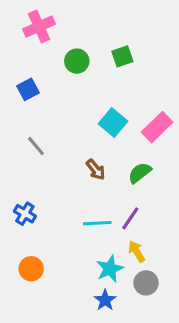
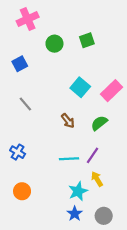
gray circle: (146, 283) -> (104, 216), moved

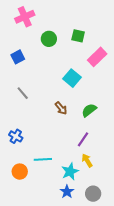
green square: (87, 40) -> (78, 36), turned 32
pink rectangle: (111, 91) -> (97, 57), moved
cyan line: (69, 159) -> (43, 159), moved

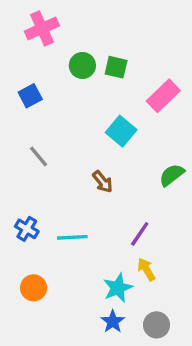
green square: (78, 36) -> (116, 67), moved
green semicircle: (89, 110) -> (172, 175), moved
cyan line: (43, 159) -> (72, 237), moved

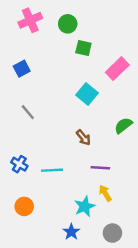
green circle: (82, 65) -> (68, 24), moved
brown arrow: (103, 182) -> (83, 138), moved
purple line: (140, 234) -> (100, 168), turned 60
blue star: (113, 322) -> (71, 232), moved

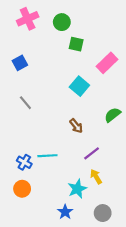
blue cross: (19, 164) -> (24, 162), moved
purple line: (100, 168) -> (92, 153), turned -42

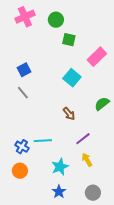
blue square: (20, 63) -> (24, 70), moved
cyan star: (77, 189) -> (60, 167), moved

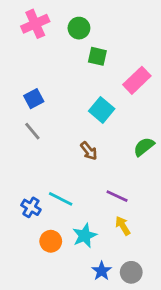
brown arrow: (69, 114) -> (89, 151), moved
purple line: (83, 139) -> (117, 196), turned 63
cyan line: (43, 141) -> (61, 199), turned 30
orange circle: (20, 171) -> (51, 241), moved
blue star: (59, 192) -> (102, 271), moved

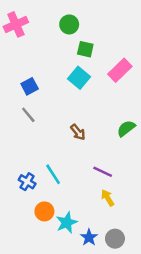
pink cross: (35, 24) -> (16, 24), moved
cyan square: (102, 110) -> (79, 78), moved
cyan line: (61, 199) -> (53, 174), turned 30
cyan star: (85, 236) -> (67, 223), moved

